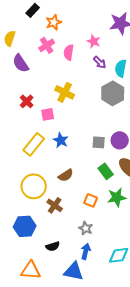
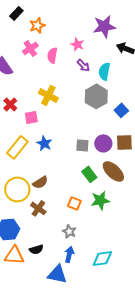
brown semicircle: (66, 175) -> (40, 182), moved
orange triangle: (31, 270) -> (14, 255), moved

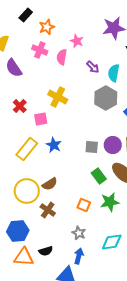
pink star: (77, 44) -> (77, 41), moved
pink cross: (30, 48) -> (40, 50), turned -35
cyan diamond: (102, 258) -> (112, 242), moved

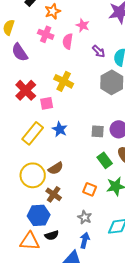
red cross: (20, 106) -> (26, 90), size x1.5
blue hexagon: (18, 231) -> (39, 215), moved

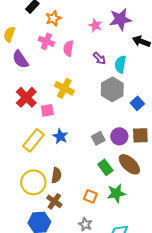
pink star: (83, 25) -> (95, 25), moved
gray square: (98, 131) -> (98, 138), turned -32
brown semicircle: (56, 168) -> (56, 175), turned -49

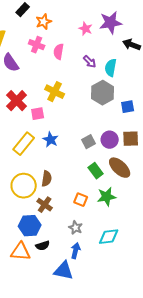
blue square: (137, 103) -> (128, 107), turned 32

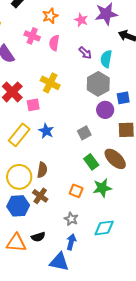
orange star: (44, 22) -> (50, 16), moved
purple circle: (110, 140) -> (105, 110), moved
blue hexagon: (30, 226) -> (18, 206), moved

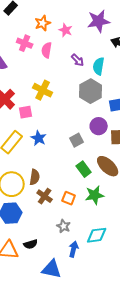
pink star: (81, 20) -> (66, 30), moved
purple circle: (105, 110) -> (99, 126), moved
brown cross: (40, 196) -> (45, 196), moved
blue arrow: (71, 242) -> (74, 249), moved

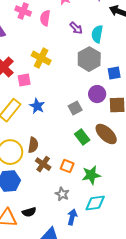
green star: (95, 195) -> (91, 175), moved

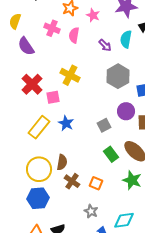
cyan semicircle: (97, 34) -> (126, 39), moved
green star: (91, 175) -> (132, 180), moved, turned 30

